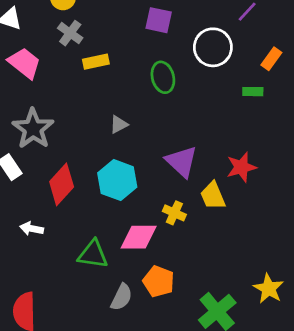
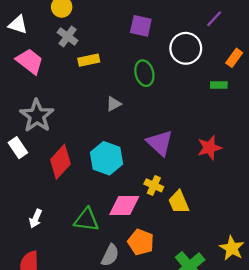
gray triangle: (119, 124) -> (114, 104), moved
yellow trapezoid: (213, 196) -> (179, 202), moved
white arrow: (32, 229) -> (36, 219), moved, turned -78

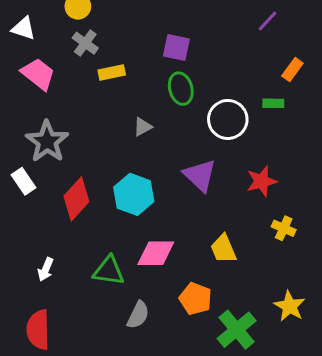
purple square: (141, 26) -> (176, 47), moved
white circle: (186, 48) -> (228, 119), moved
yellow cross: (154, 185) -> (284, 228), moved
orange pentagon: (141, 242) -> (195, 299), moved

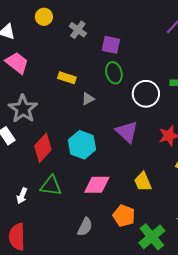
gray cross: (85, 43) -> (78, 30), moved
yellow rectangle: (112, 72) -> (67, 78), moved, turned 30
green triangle: (109, 271) -> (51, 186), moved

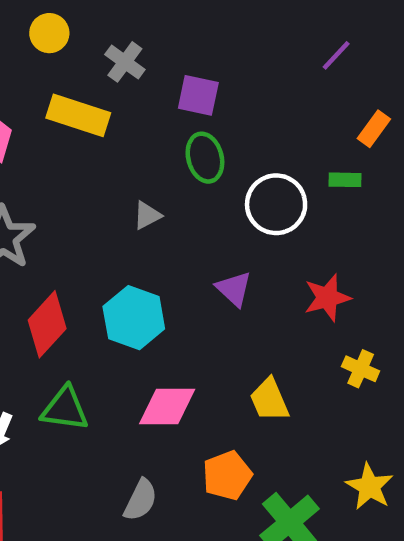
yellow rectangle: (67, 78) -> (78, 115), moved, size x1.5
purple triangle: (127, 132) -> (234, 289), size x0.7
orange pentagon: (124, 216) -> (227, 475), turned 30

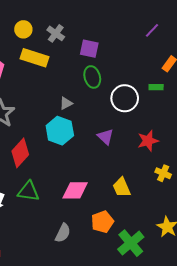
yellow circle: (49, 33) -> (23, 29), moved
cyan hexagon: (134, 318) -> (60, 131), moved

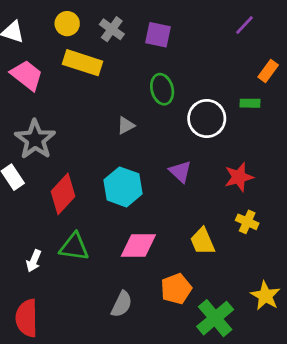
purple square: (89, 49) -> (158, 35), moved
cyan hexagon: (60, 131) -> (123, 187), moved
yellow cross: (163, 173) -> (247, 222), moved

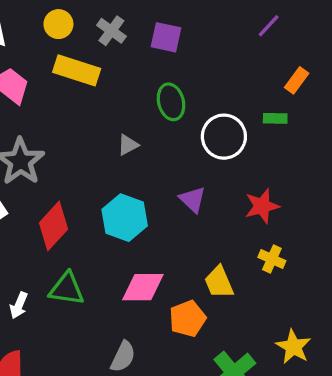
orange pentagon: (176, 289) -> (188, 319), moved

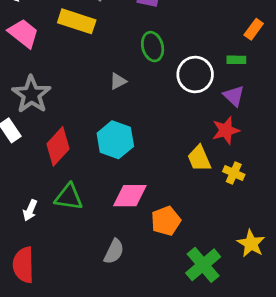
purple triangle: (192, 199) -> (234, 96), moved
yellow trapezoid: (219, 282) -> (199, 158), moved

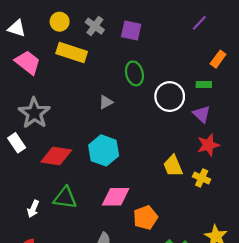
red star: (226, 130) -> (208, 145), moved
red diamond: (58, 146) -> (56, 156), turned 56

